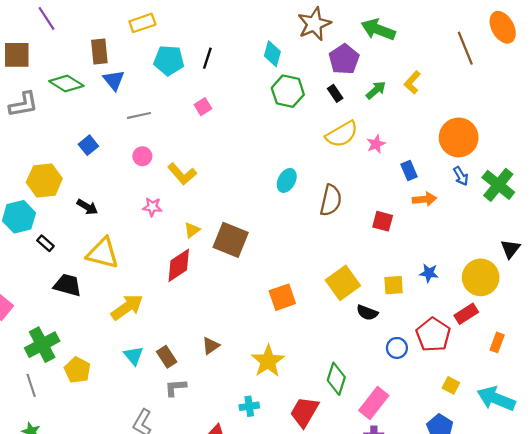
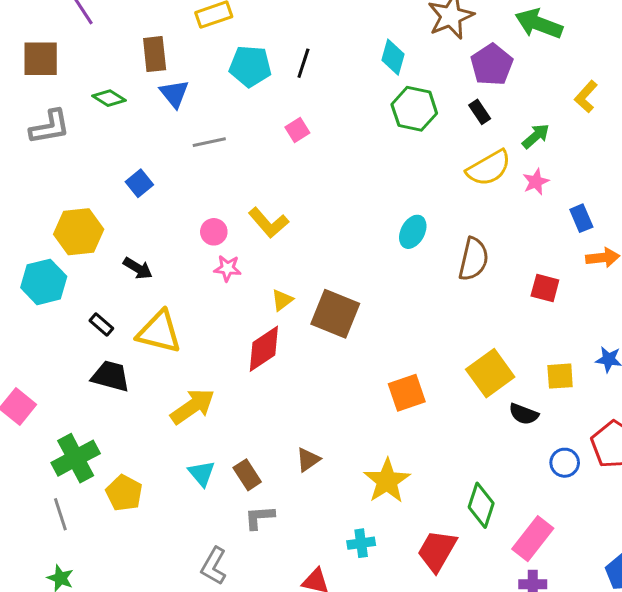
green diamond: (66, 83) -> (109, 98), size x0.7
green arrow: (376, 90) -> (536, 136), moved
pink circle: (142, 156) -> (214, 232), moved
black rectangle: (45, 243) -> (101, 324), moved

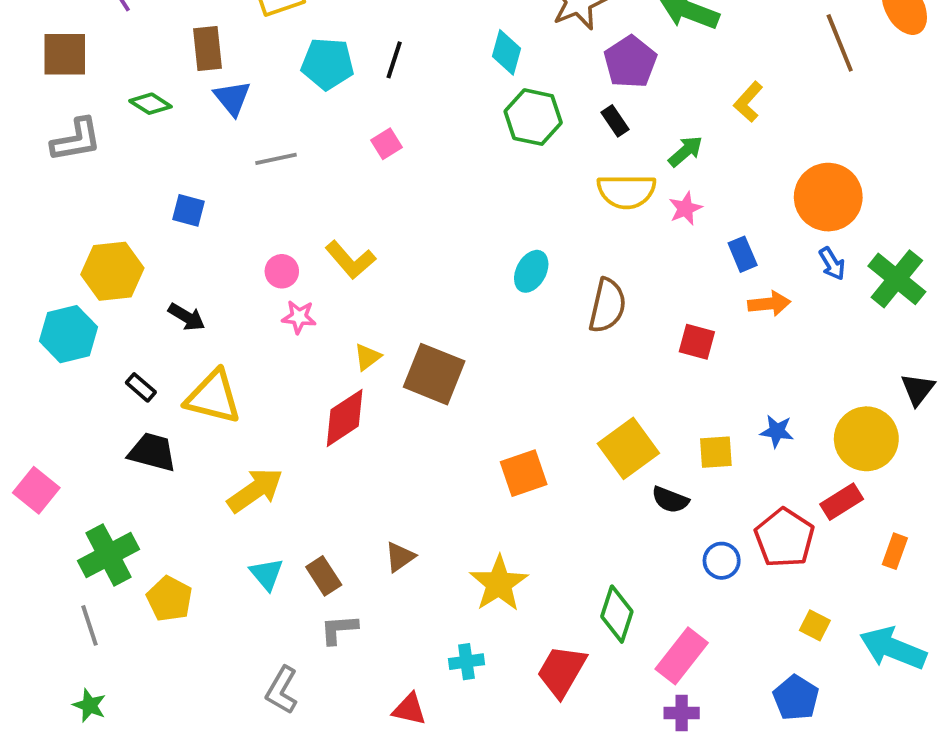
yellow semicircle: (489, 168) -> (626, 191), turned 30
blue square: (139, 183) -> (189, 210), turned -36

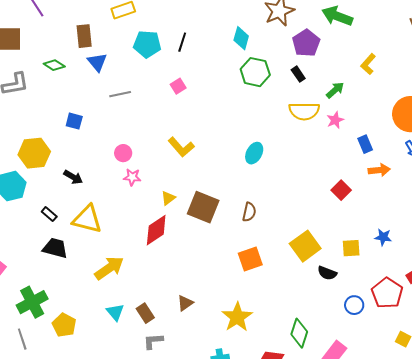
yellow L-shape: (350, 260) -> (181, 147), moved
brown semicircle: (607, 306) -> (249, 212), moved, size x0.7
red square: (697, 342) -> (341, 190), turned 30

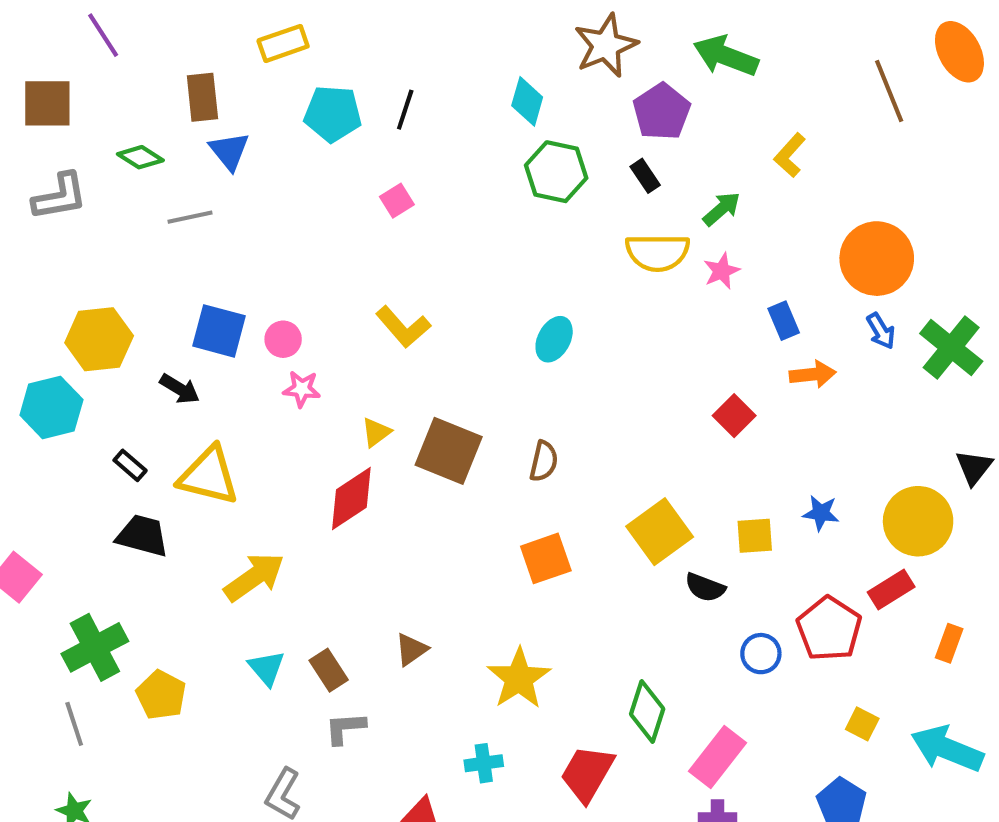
gray line: (120, 94) -> (190, 217), moved
blue square: (74, 121) -> (219, 331), moved, size x1.5

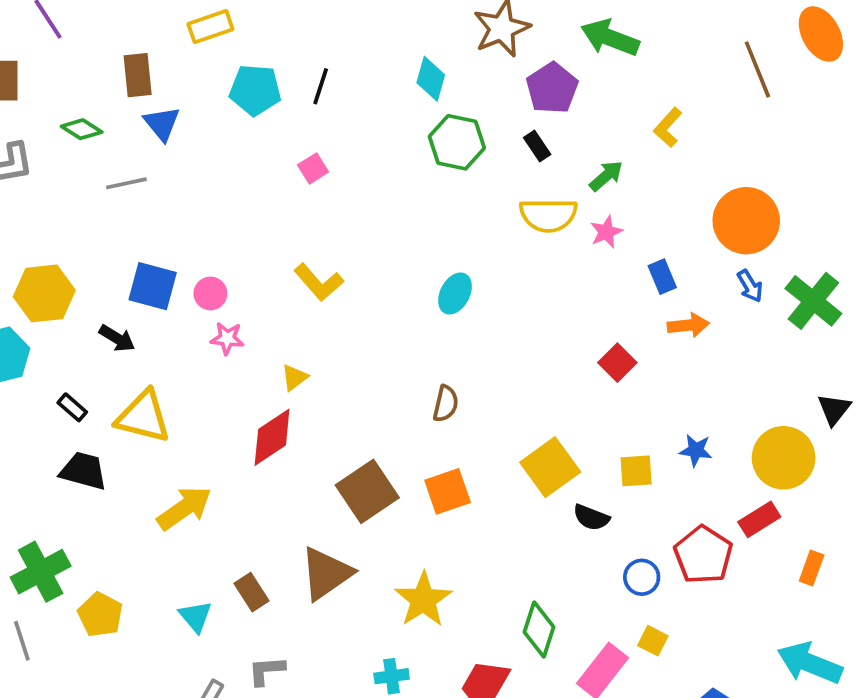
brown square: (449, 451) -> (367, 491), moved, turned 34
brown triangle: (411, 649) -> (326, 574), size x1.8
cyan triangle: (267, 668) -> (195, 616), moved
yellow square: (862, 724) -> (653, 641), moved
gray L-shape: (345, 728) -> (266, 671), moved

